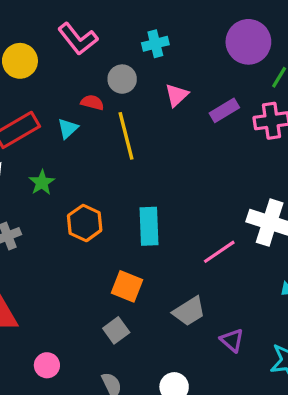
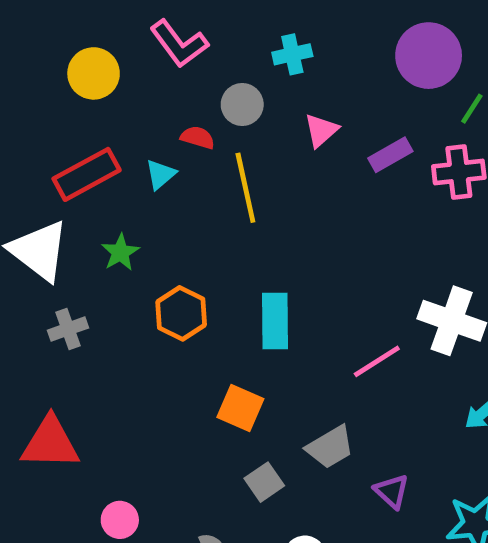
gray square: (116, 330) -> (264, 482), moved

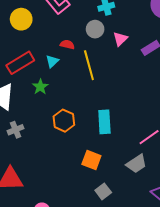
gray circle: (242, 105) -> (95, 29), moved
green star: (120, 252) -> (40, 87), moved
gray trapezoid: (330, 447) -> (136, 164), moved

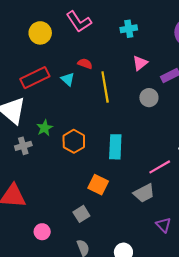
gray circle: (95, 29) -> (149, 98), moved
cyan triangle: (52, 61) -> (68, 79), turned -40
green star: (40, 87) -> (45, 128), moved
gray square: (103, 191) -> (81, 214), moved

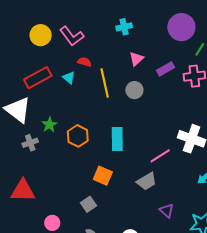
pink L-shape: (79, 22) -> (72, 36), moved
gray circle: (149, 98) -> (134, 90), moved

